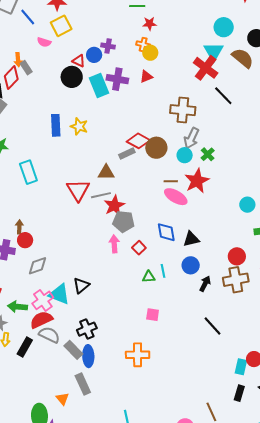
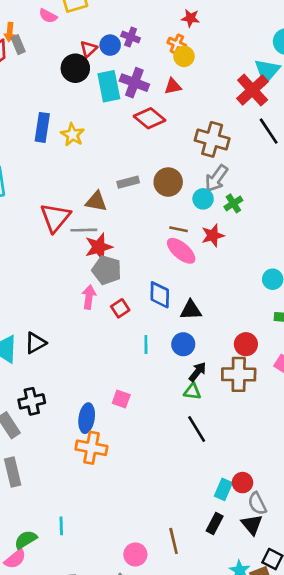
red triangle: (79, 61) -> (89, 49), turned 40
red diamond: (138, 141) -> (149, 118), moved
red star: (197, 181) -> (213, 235), size x0.7
green triangle: (149, 277) -> (192, 391), moved
blue ellipse: (88, 356) -> (87, 418), moved

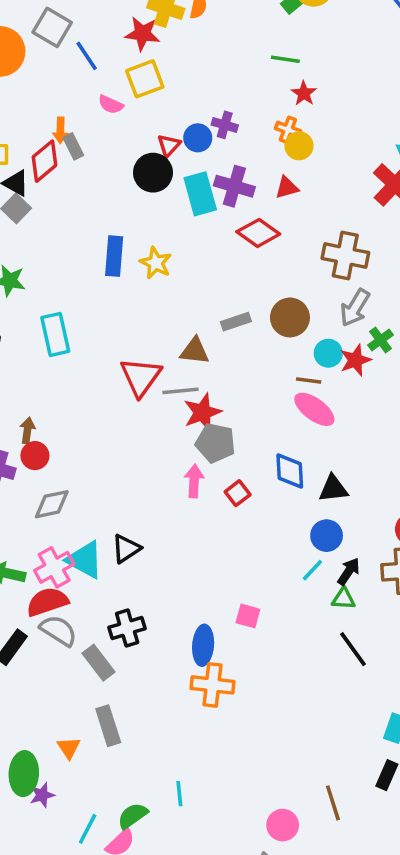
red star: (190, 18) -> (304, 93), turned 30
cyan circle: (203, 199) -> (328, 353), moved
red star: (213, 235) -> (355, 360), moved
cyan line: (146, 345) -> (312, 570), moved, turned 48

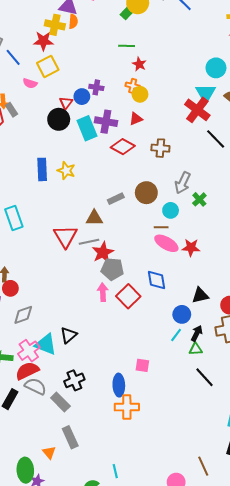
brown cross: (345, 255) -> (160, 148), moved, size x0.7
red star: (355, 360) -> (191, 247), moved, turned 30
black triangle: (333, 489) -> (200, 295), moved
red square: (238, 493) -> (128, 296), size x1.6

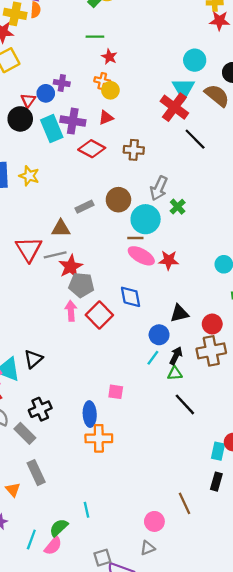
cyan circle: (171, 210) -> (146, 219), size x1.6

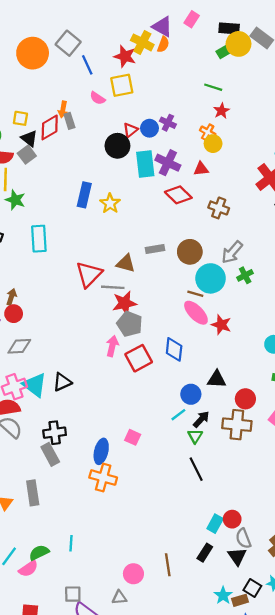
green triangle: (175, 373) -> (195, 436), turned 49
gray rectangle: (25, 433) -> (50, 454), moved

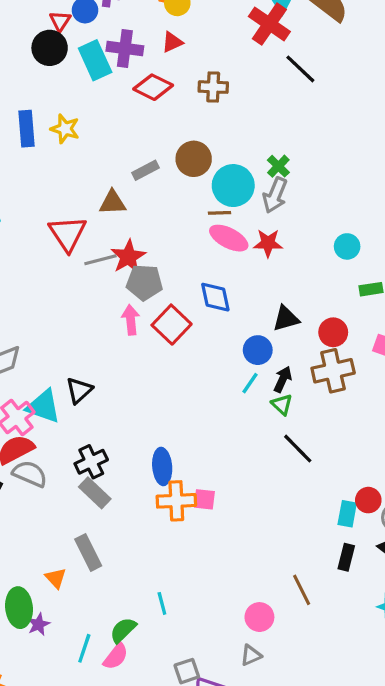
gray arrow: (232, 252) -> (275, 195), moved
gray line: (113, 287) -> (100, 260), moved
pink square: (133, 437) -> (204, 499), moved

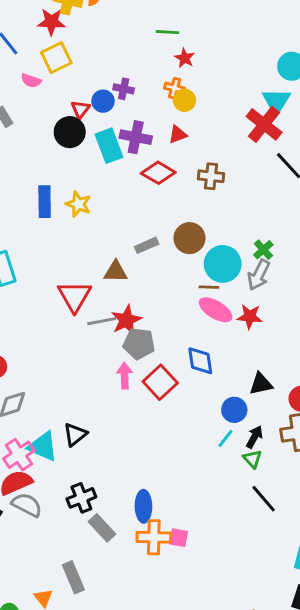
gray rectangle: (95, 493) -> (102, 528), moved

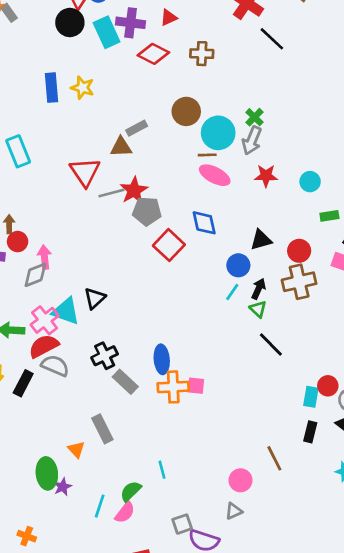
gray rectangle: (147, 245) -> (137, 128), moved
red star: (250, 317) -> (266, 176), moved
pink arrow: (125, 376) -> (44, 257), moved

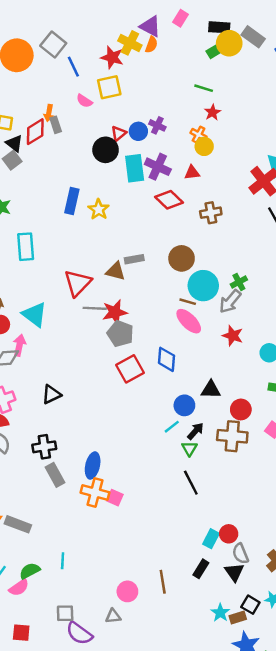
brown cross: (202, 54) -> (211, 213), turned -30
cyan triangle: (66, 311) -> (35, 315), moved
gray rectangle: (102, 429) -> (18, 524), moved, turned -60

